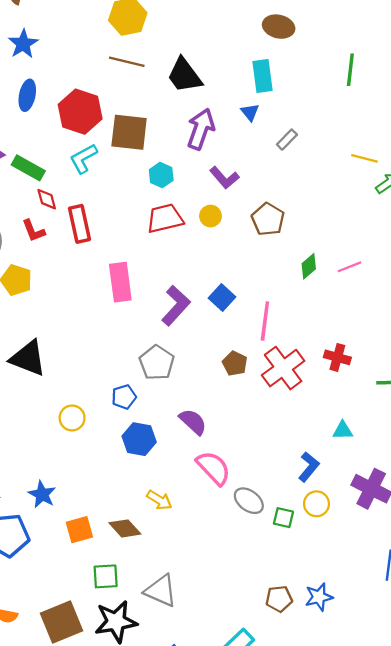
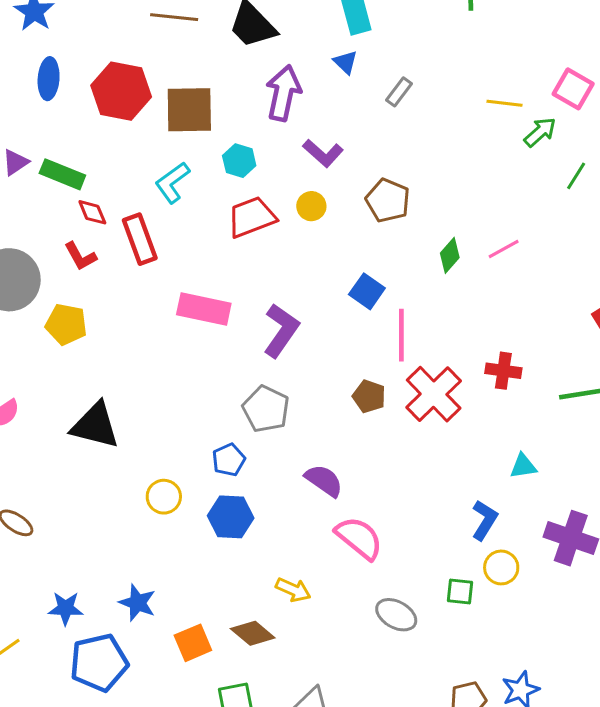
cyan L-shape: (83, 158) -> (172, 182), moved
pink rectangle: (120, 282) -> (204, 309), turned -63
blue square: (222, 298) -> (367, 291), moved
blue hexagon: (139, 439) -> (231, 517), moved
gray ellipse: (249, 501) -> (396, 615), moved

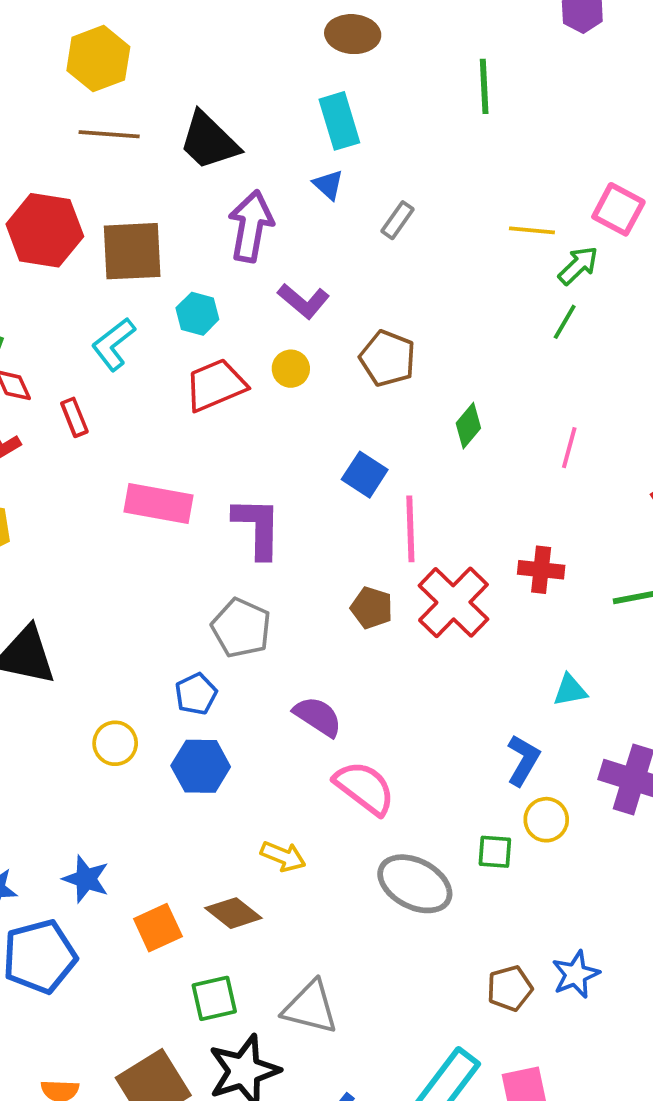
green line: (576, 176) -> (565, 322), moved
red rectangle: (140, 239) -> (74, 417), size x0.6
pink line: (504, 249) -> (569, 448), moved, turned -44
purple L-shape: (281, 330) -> (257, 528), turned -32
gray ellipse: (396, 615) -> (415, 884), size x1.4

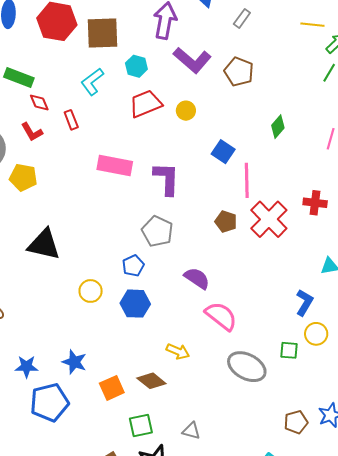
purple L-shape: (304, 301) -> (192, 60), size x1.4
brown pentagon: (388, 358) -> (239, 72), moved
yellow circle: (291, 369) -> (186, 111), moved
gray triangle: (310, 1007) -> (191, 431), size x0.6

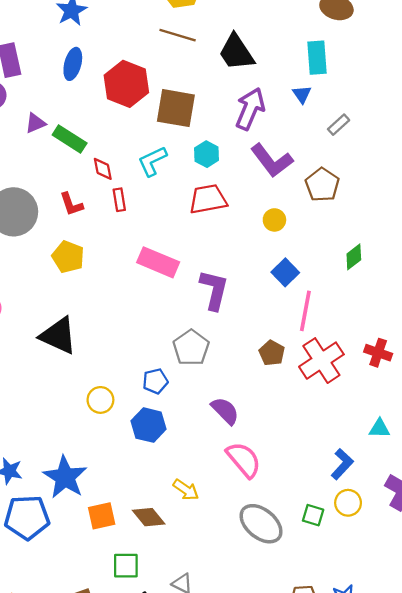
red diamond: (39, 102) -> (103, 169), moved
yellow circle: (186, 111) -> (274, 220), moved
yellow pentagon: (23, 177) -> (68, 257), moved
blue star: (74, 362) -> (65, 477), size x1.5

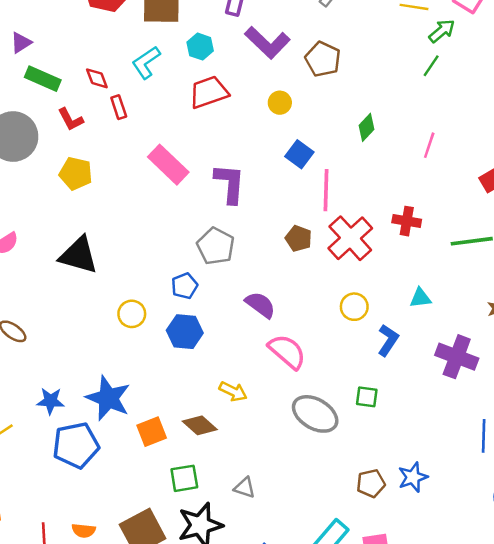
green rectangle: (70, 139) -> (43, 79), moved
pink rectangle: (158, 262) -> (168, 165), turned 30
yellow circle: (348, 503) -> (354, 307), moved

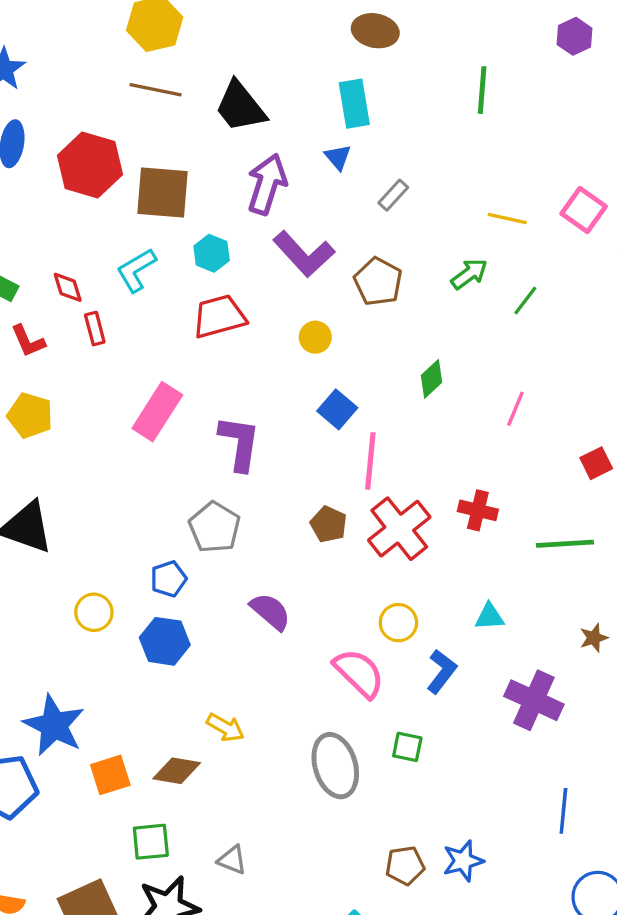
green arrow: (442, 31) -> (469, 274), moved
pink rectangle: (168, 165) -> (157, 412), turned 75
pink semicircle: (287, 352) -> (359, 673), moved
gray ellipse: (315, 414) -> (335, 766), turned 39
brown diamond: (200, 425) -> (177, 771), turned -36

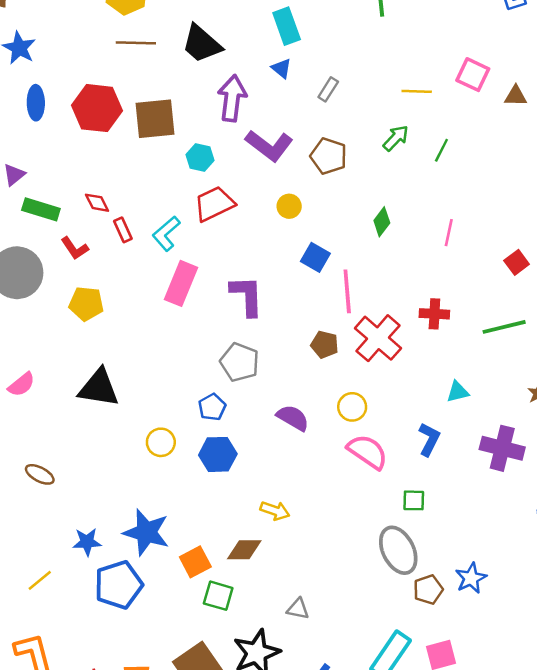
cyan L-shape: (136, 270) -> (166, 234), moved
yellow circle: (398, 623) -> (352, 407), moved
gray ellipse: (335, 766) -> (398, 550), moved
green square: (151, 842) -> (218, 596), moved, turned 32

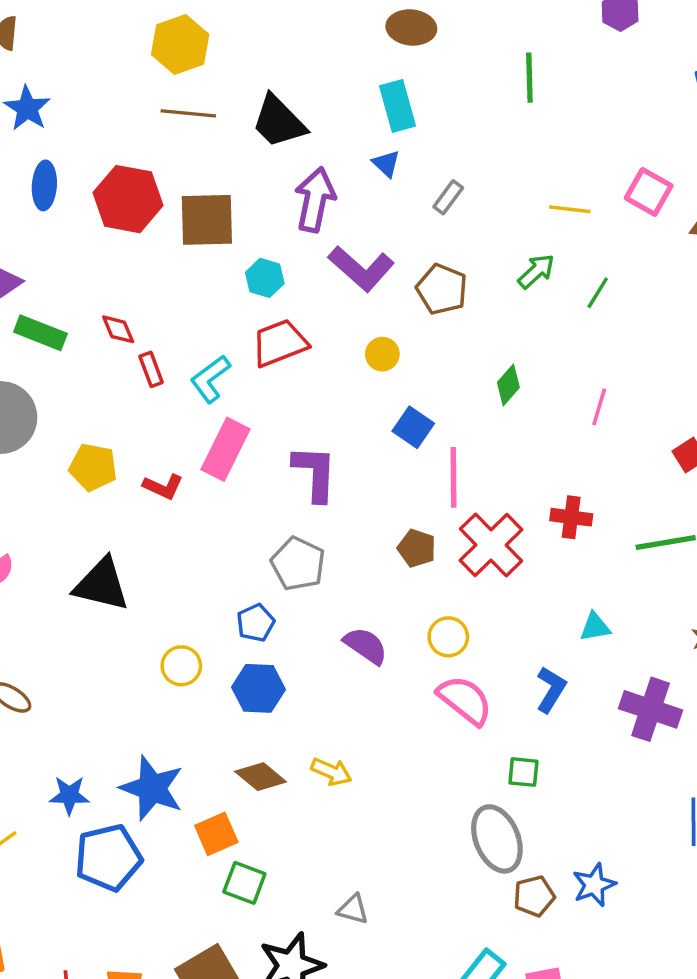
red L-shape: (75, 248) -> (163, 487), moved, turned -36
brown diamond: (244, 550) -> (261, 777), moved, turned 36

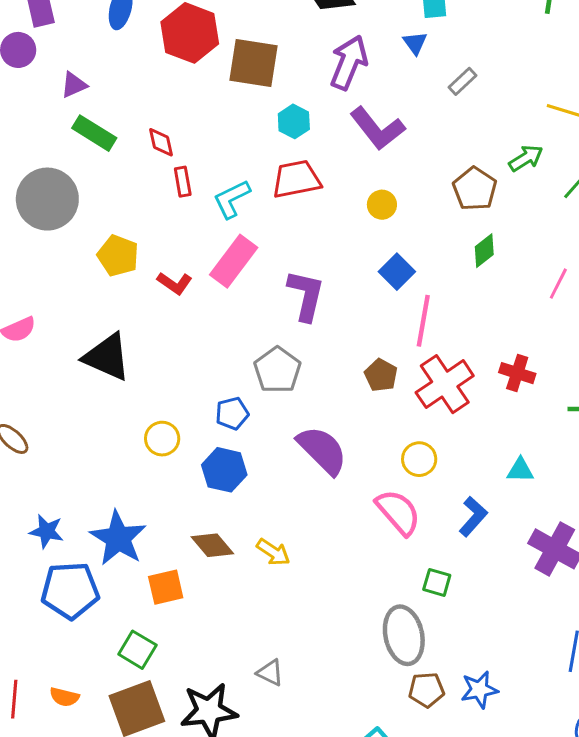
brown pentagon: (442, 289) -> (475, 189), moved
yellow circle: (448, 637) -> (419, 459), moved
purple semicircle: (366, 646) -> (322, 450), size x1.4
green square: (244, 883) -> (137, 650), moved

